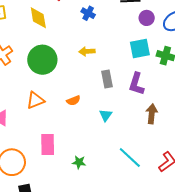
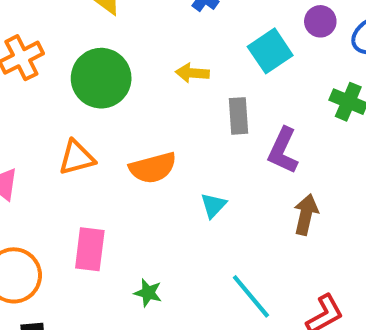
cyan square: (140, 49) -> (270, 51), moved, turned -30
gray rectangle: (107, 79) -> (238, 116), moved
orange semicircle: (73, 101) -> (153, 168), size x1.6

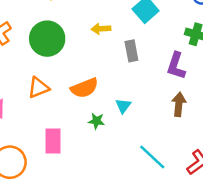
purple L-shape: (283, 151) -> (176, 66), moved
green star: (148, 293) -> (96, 121), moved

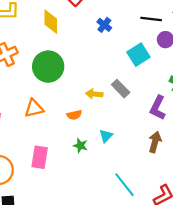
yellow arrow: (101, 29) -> (94, 94), moved
gray rectangle: (131, 51) -> (121, 89), turned -42
orange semicircle: (84, 88) -> (74, 115), size x0.6

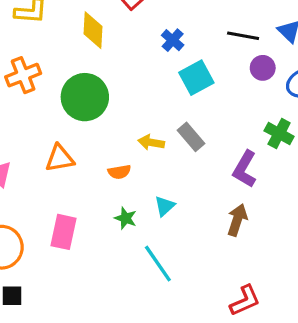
cyan square: (138, 55) -> (196, 78), moved
cyan line: (125, 185) -> (158, 264), moved

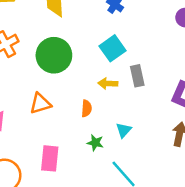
cyan square: (196, 78) -> (113, 48), moved
gray rectangle: (191, 137) -> (137, 76), turned 35
orange semicircle: (119, 172) -> (87, 108), turned -70

